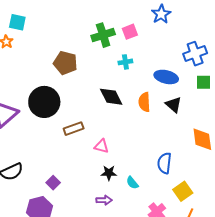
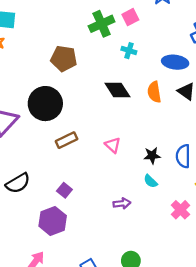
cyan cross: (125, 62) -> (129, 51), turned 32
brown rectangle: (74, 129) -> (67, 140), moved
pink triangle: (101, 146) -> (113, 145), turned 35
black star: (109, 173) -> (152, 155), moved

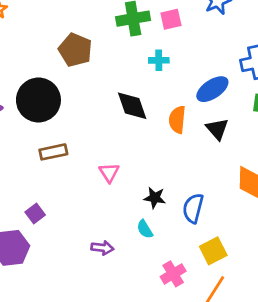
cyan cross: (129, 51) -> (159, 60), turned -32
blue ellipse: (175, 62) -> (212, 89), turned -55

